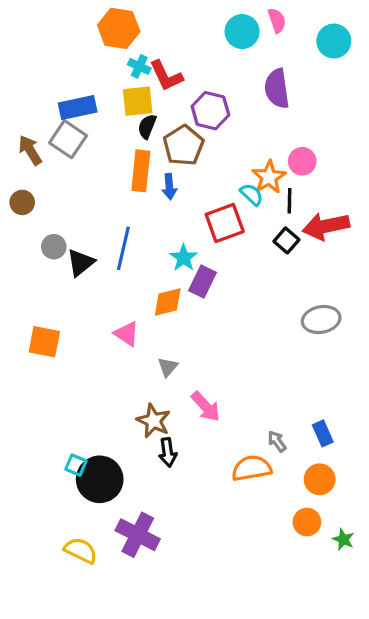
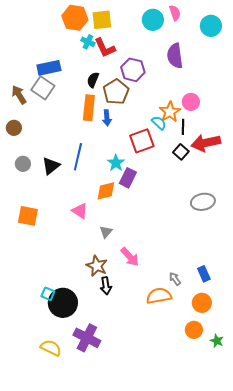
yellow square: (138, 101) -> (102, 20), moved
gray circle: (54, 247) -> (23, 164), moved

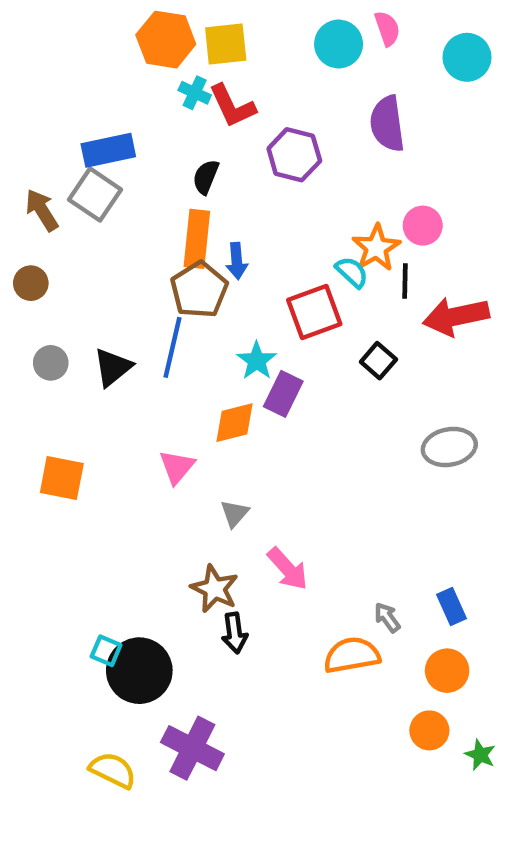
brown pentagon: (116, 92) -> (199, 290), moved
black square: (181, 152) -> (378, 361), moved
pink triangle: (80, 211) -> (177, 467), turned 36

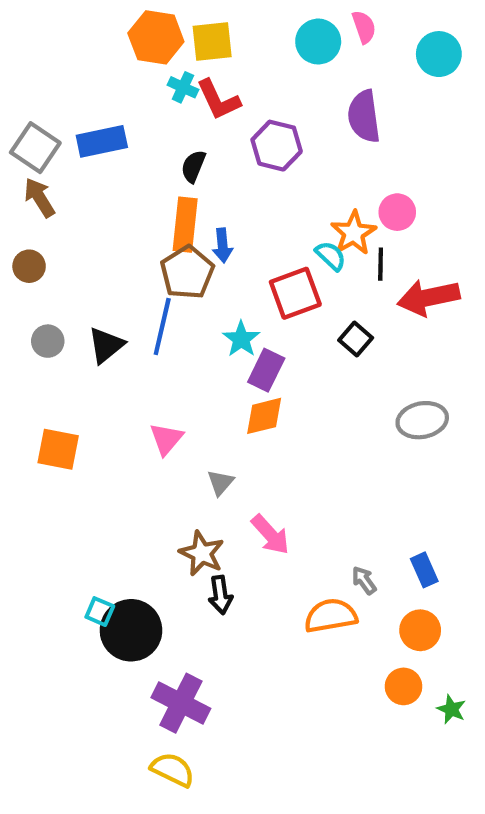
gray square: (95, 195) -> (35, 148), moved
orange diamond: (235, 423) -> (264, 416), moved
yellow semicircle: (113, 770) -> (173, 770), moved

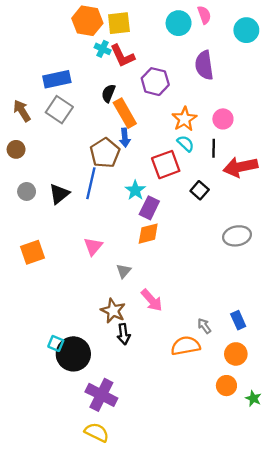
gray square: (35, 148) -> (59, 110), moved
orange rectangle: (185, 225) -> (125, 113), moved, turned -36
orange star: (354, 233) -> (184, 119), moved
orange square: (58, 449) -> (32, 252), turned -30

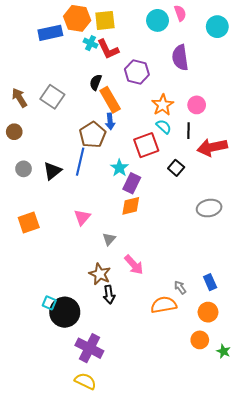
blue rectangle: (57, 79) -> (50, 33), moved

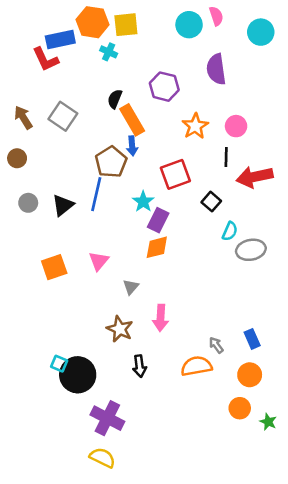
red L-shape: (108, 49) -> (46, 59), moved
cyan semicircle: (164, 127) -> (230, 231), moved, turned 70
orange square: (29, 222) -> (54, 267), moved
pink arrow: (134, 265) -> (161, 318), turned 45
black arrow: (109, 295) -> (140, 366), moved

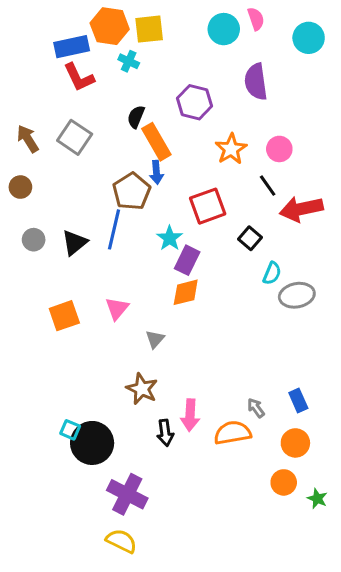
red L-shape: (46, 59) -> (79, 77), moved
black line: (226, 157) -> (268, 186), turned -36
pink arrow: (161, 318) -> (190, 415), moved

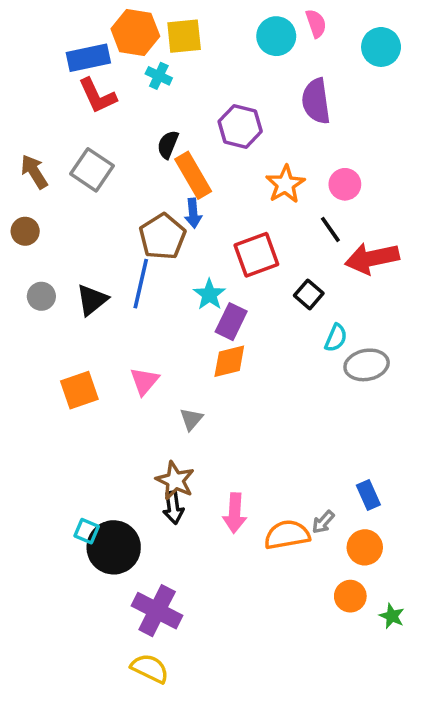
gray arrow: (256, 408) -> (323, 522), moved, turned -102
black arrow: (165, 433) -> (173, 508), moved

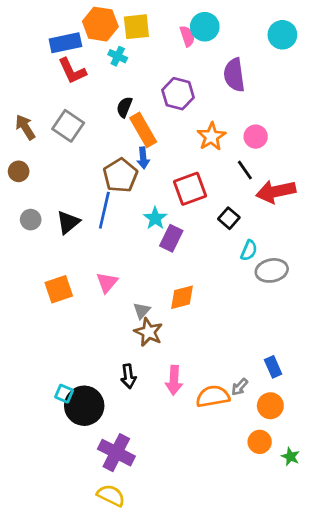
pink semicircle: (316, 23) -> (187, 36), moved
orange diamond: (229, 361) -> (182, 297), moved
brown star: (175, 481) -> (148, 332), moved

